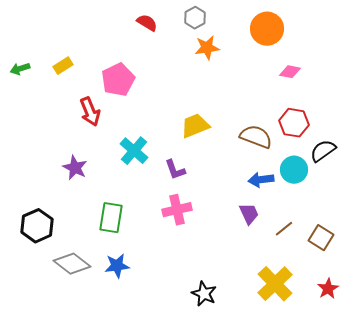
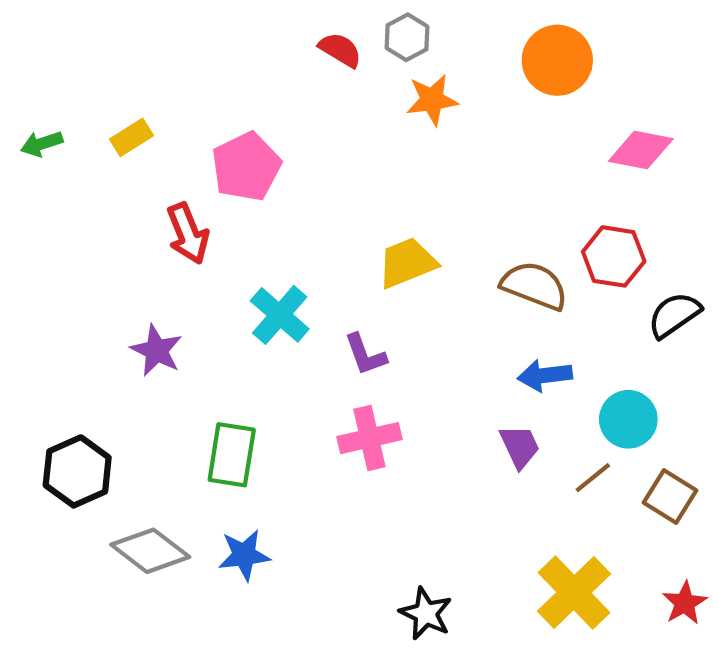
red semicircle: (147, 23) -> (340, 50), moved
pink diamond: (290, 72) -> (641, 150), moved, size x1.4
cyan circle: (294, 170) -> (628, 419), moved

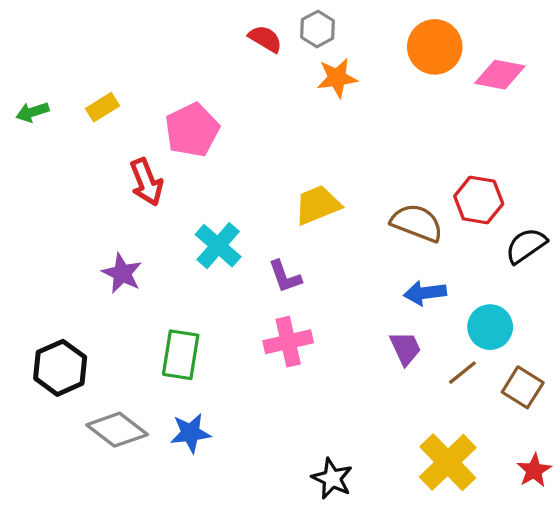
pink diamond: (641, 150) -> (500, 75), moved

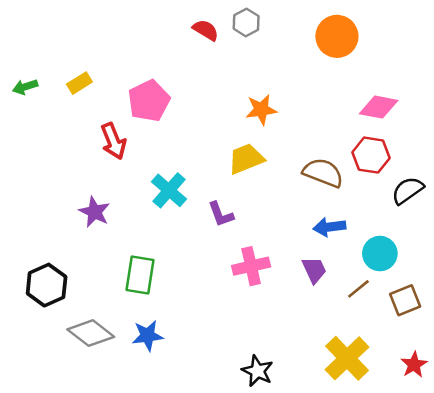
pink diamond: (500, 75) -> (379, 107), moved
orange star: (337, 78) -> (261, 110), moved
pink cross: (288, 342) -> (251, 266), moved
brown square: (523, 387) -> (405, 300), turned 36

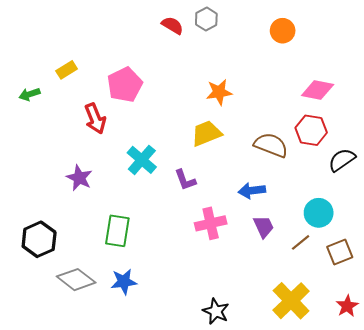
orange circle: (337, 36) -> (283, 31), size x0.7
green arrow: (25, 87) -> (30, 94), moved
blue arrow: (329, 227) -> (252, 191), moved

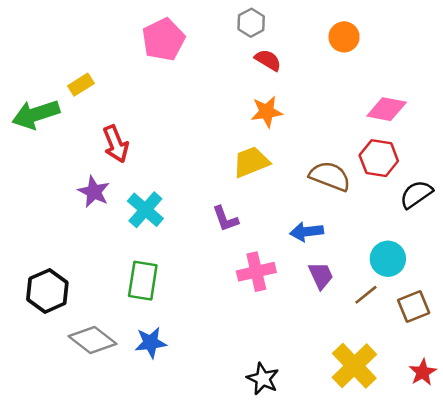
red semicircle: (172, 25) -> (268, 60), moved
pink pentagon: (125, 85) -> (163, 39), moved
green arrow: (30, 94) -> (36, 114), size x1.8
cyan cross: (142, 160) -> (145, 210), moved
purple star: (79, 178) -> (94, 192), moved

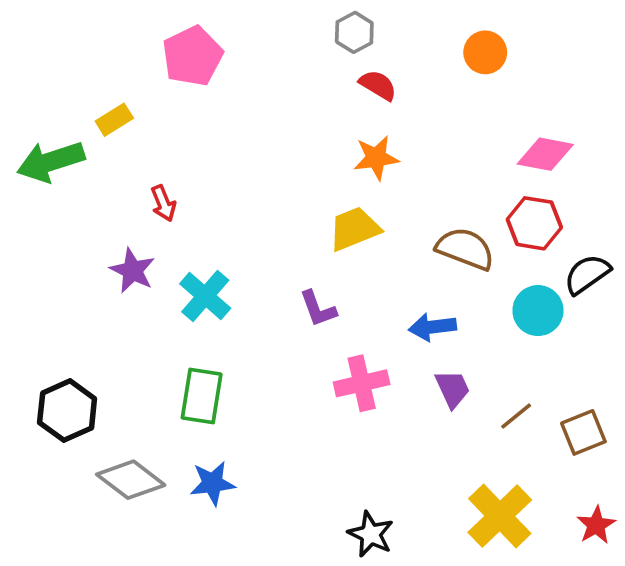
pink pentagon: (163, 39) -> (192, 56), moved
red arrow: (116, 144) -> (163, 203), size x0.7
cyan circle: (388, 259) -> (538, 311), moved

